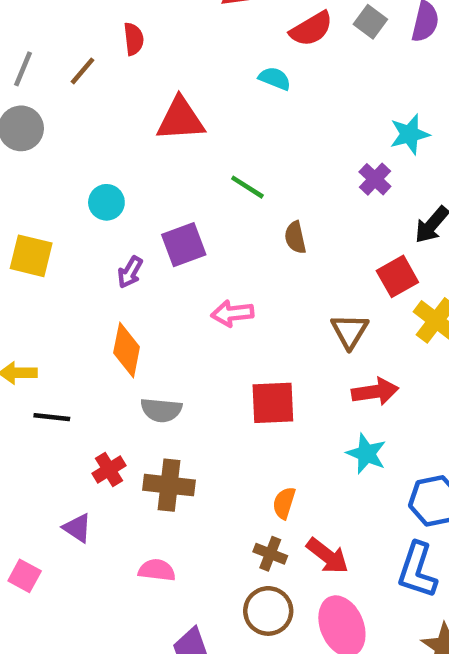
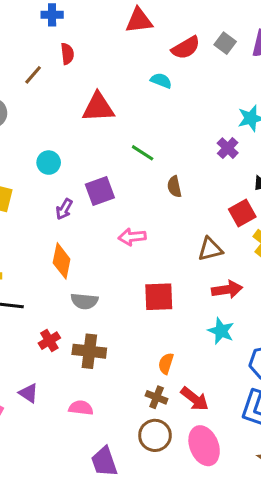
brown triangle: (350, 331) -> (210, 249), turned 44
purple triangle: (77, 528) -> (29, 393), moved

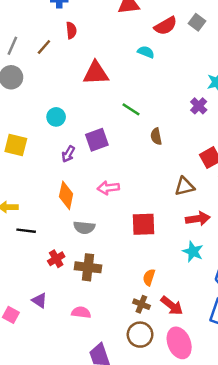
pink arrow: (132, 237) -> (108, 188), moved

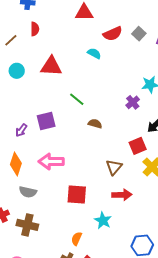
cyan circle: (56, 117) -> (17, 71), moved
brown semicircle: (156, 136) -> (95, 124), turned 112
brown triangle: (185, 186) -> (114, 167), turned -42
pink arrow: (108, 188) -> (51, 162), size x1.4
cyan star: (193, 252) -> (103, 220), moved

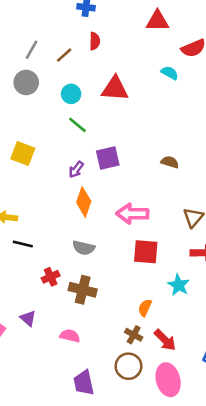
green line: (77, 99) -> (77, 125), moved
pink arrow: (51, 162) -> (132, 214), moved
orange diamond: (16, 164) -> (84, 202), moved

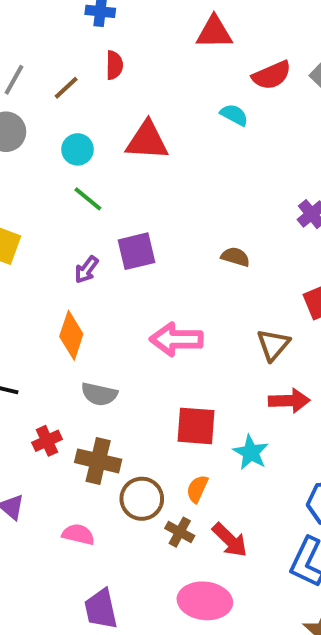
orange diamond: (84, 202) -> (71, 335), moved
red square: (146, 252) -> (196, 426), moved
brown circle: (128, 366) -> (142, 499), moved
pink ellipse: (168, 380) -> (205, 601), moved, turned -68

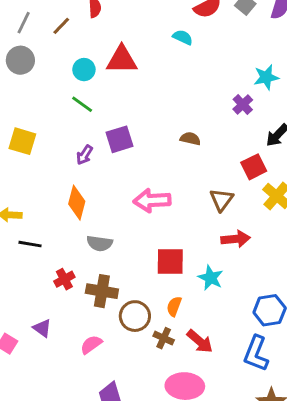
cyan circle: (78, 149) -> (84, 70), moved
pink semicircle: (78, 534) -> (91, 345), turned -45

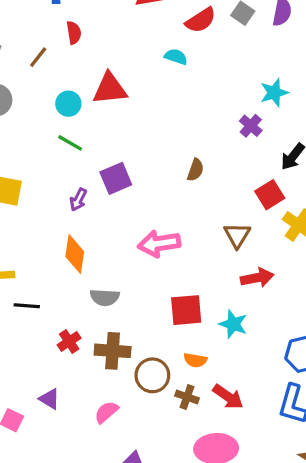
brown semicircle: (190, 139) -> (195, 170), turned 102
orange semicircle: (174, 306) -> (195, 360), turned -96

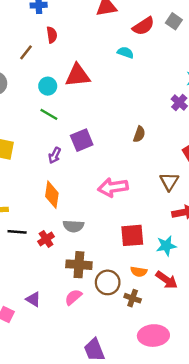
cyan star: (233, 324) -> (166, 246), turned -30
red cross: (69, 341) -> (46, 239), moved
red arrow: (228, 397) -> (167, 280), moved
pink semicircle: (106, 412) -> (73, 297), moved

